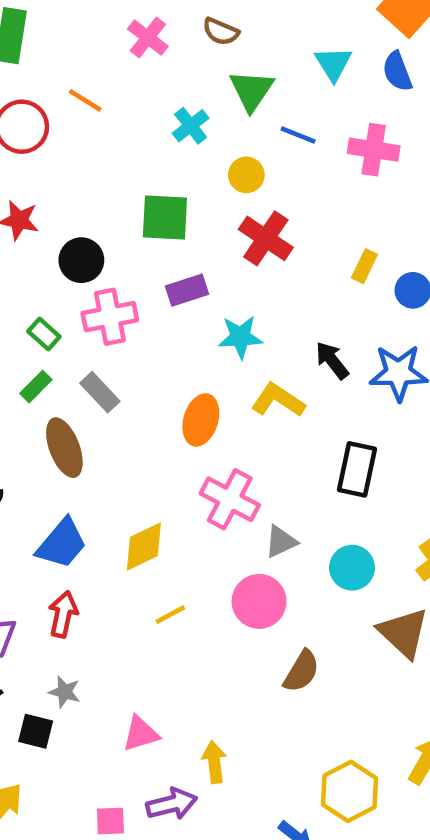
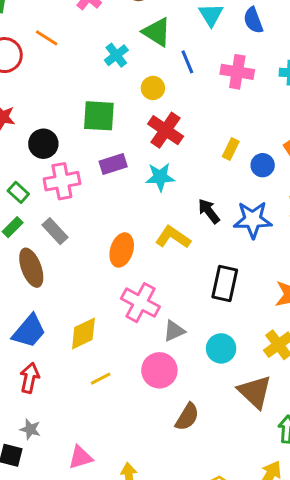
green triangle: (252, 90) -> (157, 32), turned -32
blue line: (298, 135) -> (187, 62), turned 45
cyan star: (240, 337) -> (160, 177), moved

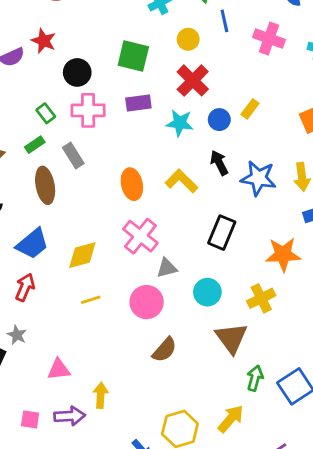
blue circle: (263, 165) -> (219, 120), moved
orange ellipse: (122, 250) -> (132, 184), turned -40

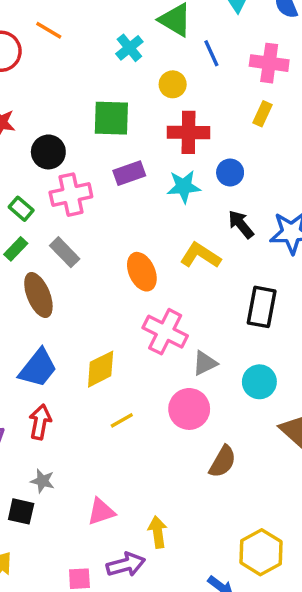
red cross: (193, 80) -> (188, 132), turned -32
yellow rectangle: (250, 109) -> (263, 114), moved

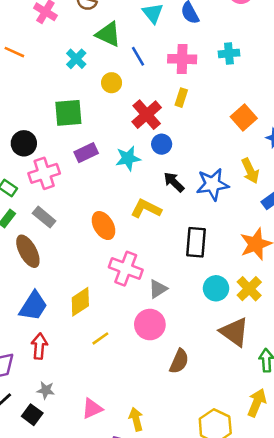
red cross: (188, 132) -> (147, 115), moved, turned -36
cyan circle: (259, 382) -> (216, 288), moved
black square: (21, 511) -> (32, 415), turned 30

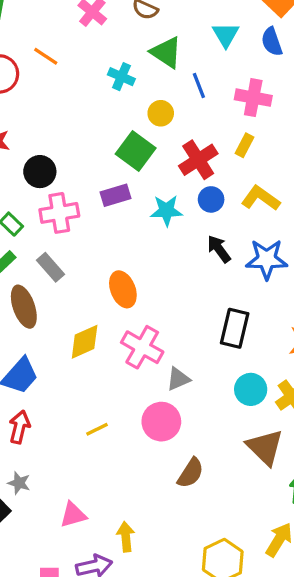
cyan cross: (76, 59) -> (121, 77), turned -30
green square: (68, 113) -> (136, 151), moved, turned 32
yellow L-shape: (146, 209) -> (261, 198), moved
yellow diamond: (80, 302) -> (85, 342), moved

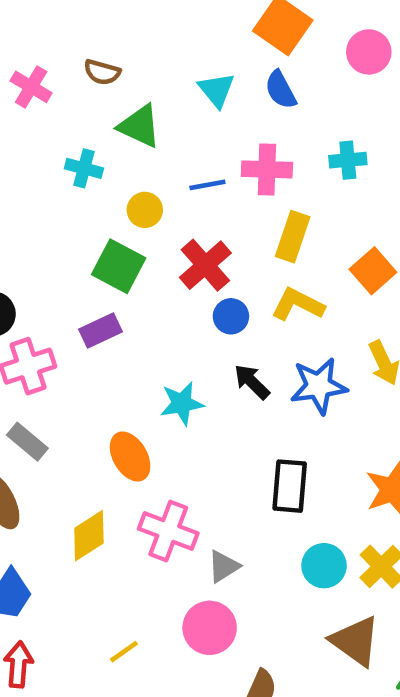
blue line: (199, 86) -> (207, 185), moved, turned -70
yellow rectangle: (245, 145) -> (293, 237), moved, size x1.5
cyan star: (166, 211) -> (182, 403), moved

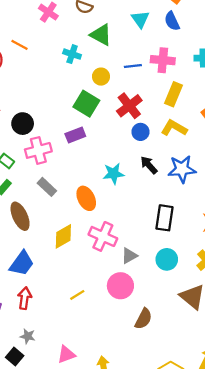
gray rectangle: (27, 442) -> (47, 187), moved
cyan circle: (324, 566) -> (167, 259), moved

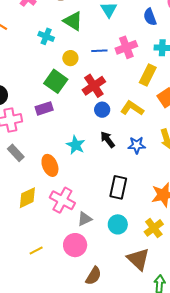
blue semicircle: (172, 21) -> (150, 17), moved
pink cross: (163, 60) -> (126, 47), turned -30
yellow rectangle: (173, 94) -> (148, 75), moved
blue star: (182, 169) -> (137, 145), size x0.7
cyan star: (113, 174) -> (76, 145), turned 30

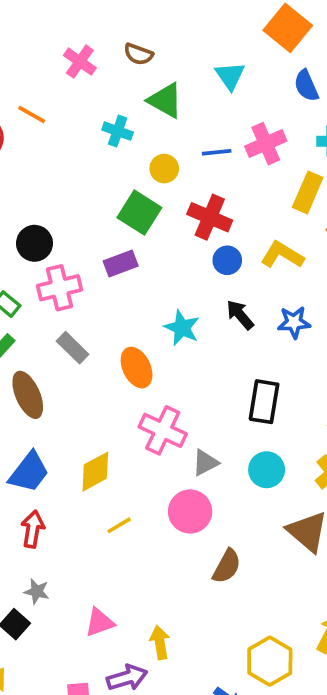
red cross: (94, 86) -> (210, 217), turned -30
yellow diamond: (27, 198) -> (95, 472), moved

